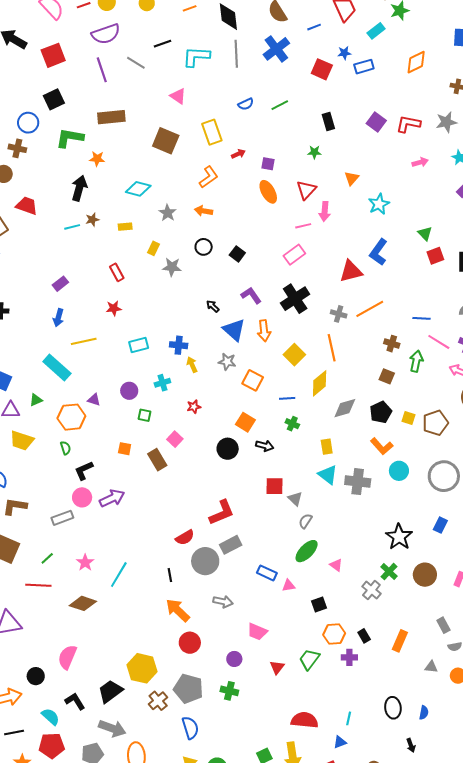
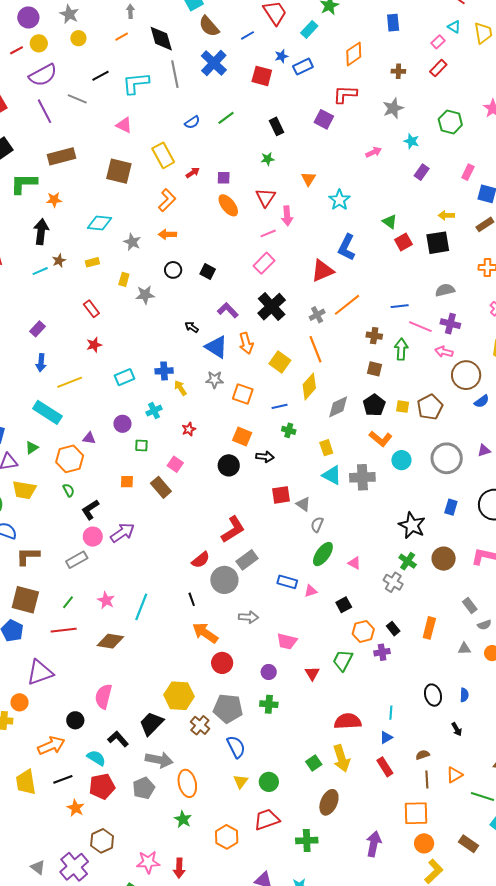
red L-shape: (408, 124) -> (345, 94), moved
gray cross: (339, 314) -> (317, 315), turned -35

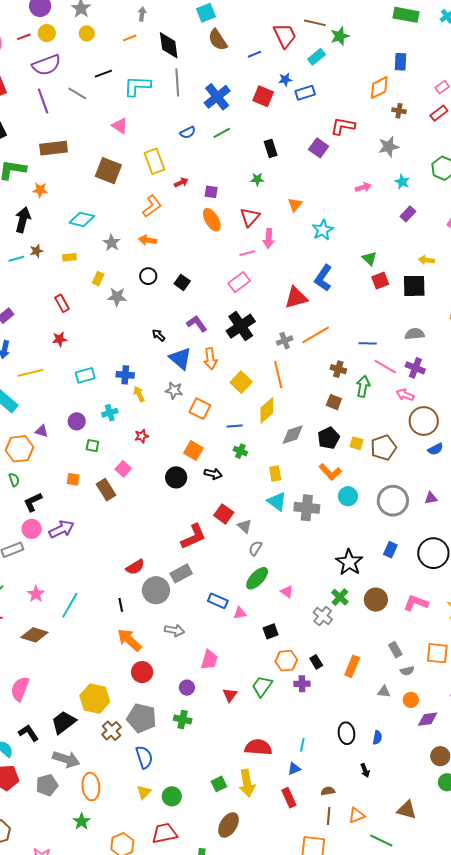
orange diamond: (354, 54) -> (379, 88), moved
blue cross: (214, 63) -> (217, 97), moved
red square: (281, 495) -> (224, 514), turned 36
red L-shape: (233, 529) -> (194, 537), moved
pink trapezoid: (287, 641) -> (209, 660), turned -95

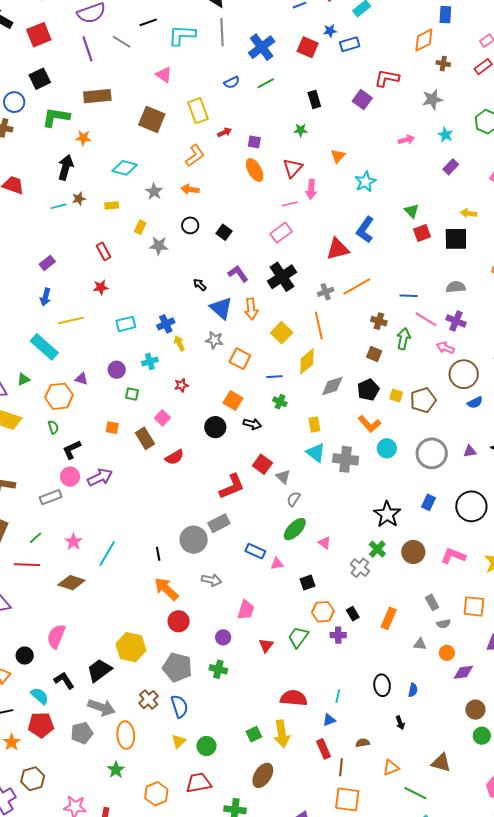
blue cross: (125, 375) -> (166, 324), turned -30
red semicircle: (135, 567) -> (175, 457), moved
brown cross: (111, 731) -> (149, 700), moved
brown line: (329, 816) -> (341, 767), moved

